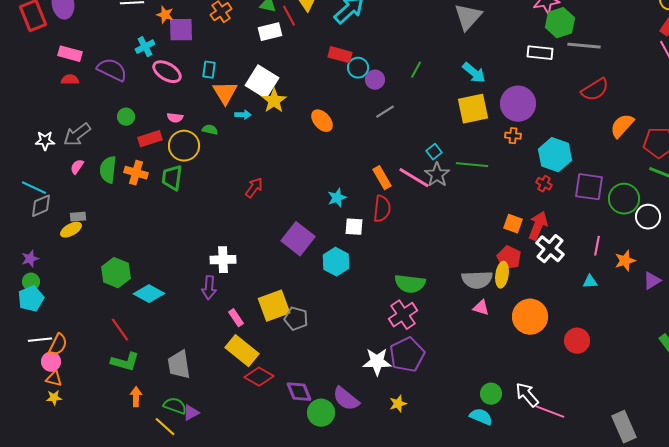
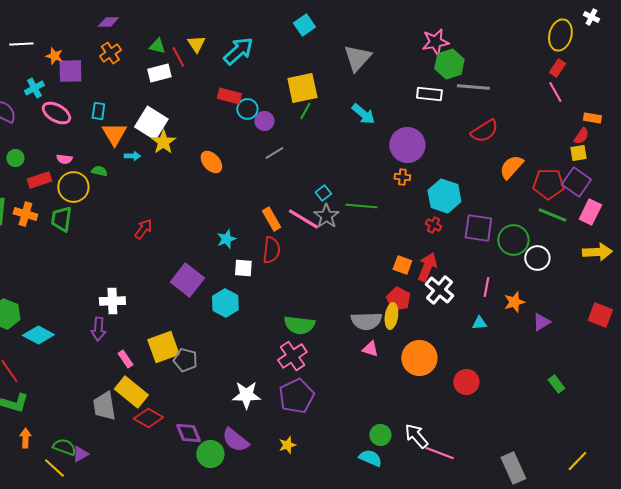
yellow square: (473, 109) -> (302, 88), moved
white star: (377, 362) -> (246, 395), moved
gray trapezoid: (179, 365) -> (104, 406), moved

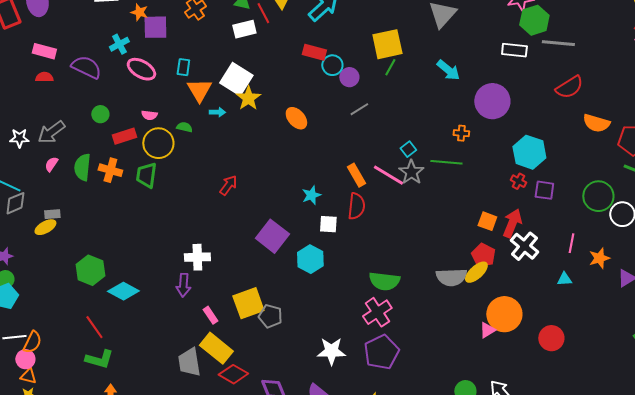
orange semicircle: (511, 167) -> (596, 123), turned -116
orange cross: (402, 177) -> (461, 133), moved
purple square: (478, 228) -> (544, 190), moved, size x0.7
yellow ellipse: (391, 316) -> (476, 272), turned 40
pink triangle: (370, 349) -> (487, 330), moved, turned -48

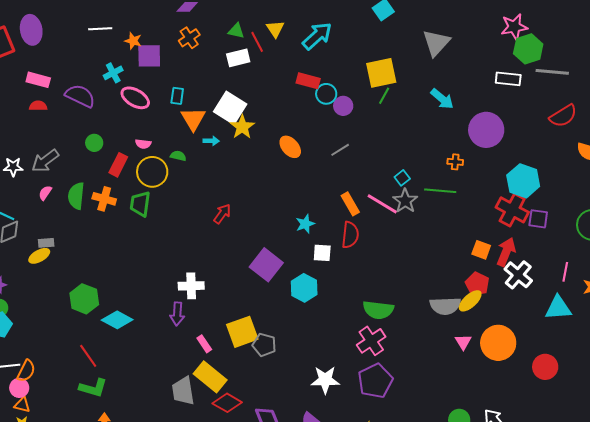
gray line: (359, 109) -> (340, 150), moved
red rectangle: (124, 136) -> (118, 165), turned -45
red cross: (518, 181) -> (512, 210), size x2.0
cyan triangle: (564, 279) -> (558, 308), size x1.8
pink triangle: (487, 330) -> (463, 342), moved, turned -30

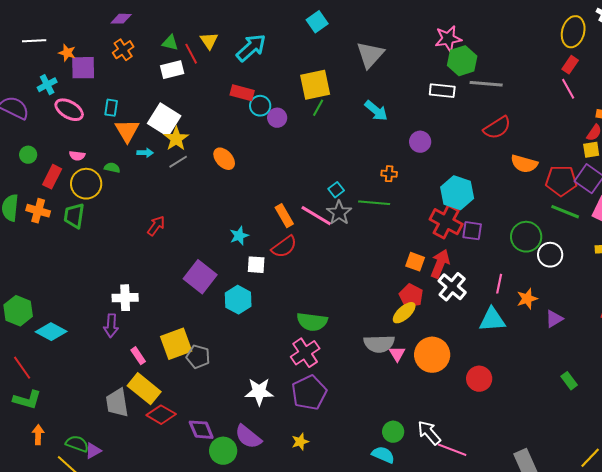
purple circle: (486, 130) -> (420, 142), size x0.6
gray line: (340, 150) -> (178, 162), moved
red semicircle: (350, 235) -> (284, 247), turned 48
gray semicircle: (445, 306) -> (379, 344), moved

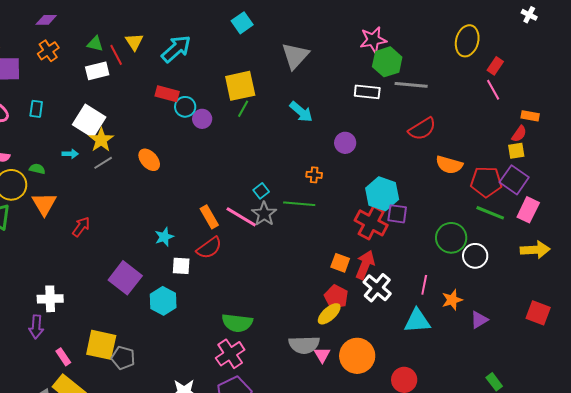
yellow ellipse: (573, 32) -> (467, 41), moved
orange triangle: (127, 131) -> (44, 204), moved
purple square: (472, 231) -> (397, 214), moved
yellow square: (176, 344) -> (101, 345), turned 32

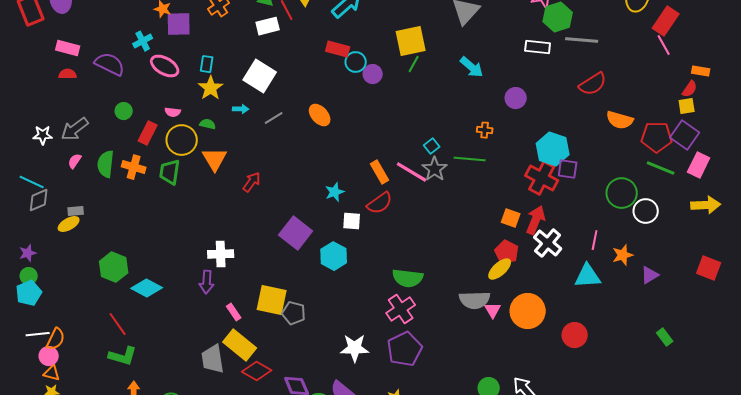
red rectangle: (495, 66) -> (666, 21), size x1.6
yellow star: (101, 140) -> (211, 88), moved

